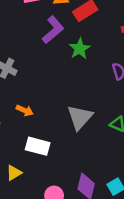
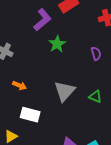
green star: (80, 49) -> (57, 44), moved

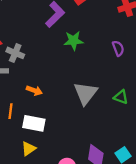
green star: (57, 44) -> (74, 41), turned 30
white rectangle: (30, 115) -> (34, 123), moved

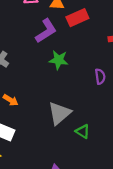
green triangle: (121, 97) -> (83, 131), moved

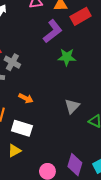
gray triangle: (59, 113) -> (72, 106), size x0.7

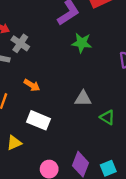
gray triangle: (72, 106) -> (83, 99), turned 42
white rectangle: (22, 128) -> (39, 120), moved

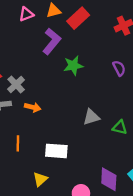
gray cross: (20, 43) -> (16, 84), turned 30
orange arrow: (32, 85) -> (33, 107), moved

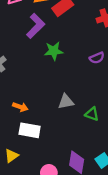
purple semicircle: (119, 68) -> (97, 58), turned 88
orange arrow: (33, 107) -> (20, 107), moved

